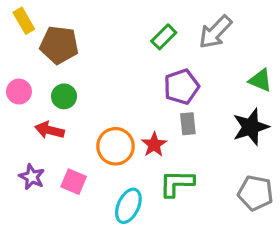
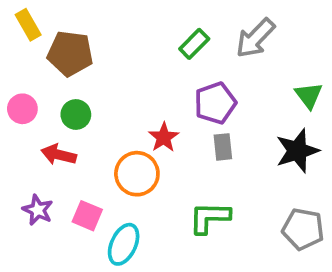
green triangle: (260, 80) -> (309, 95), turned 30
red star: (154, 145) -> (164, 137), moved
cyan ellipse: (128, 206) -> (124, 244), moved

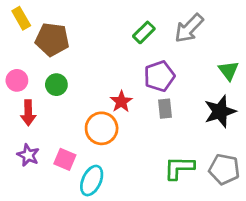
red arrow: (59, 155) -> (28, 113), moved, turned -105
green L-shape: (209, 218) -> (179, 168), moved

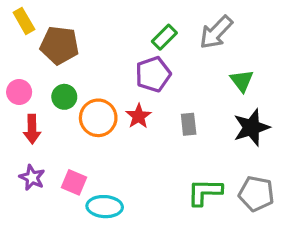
green triangle: (228, 71) -> (242, 81), moved
purple pentagon: (159, 76) -> (153, 74), moved
orange circle: (102, 128) -> (98, 118), moved
cyan ellipse: (92, 181) -> (105, 207), turned 68

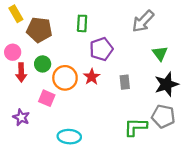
green rectangle: (164, 37) -> (82, 23), moved, turned -42
pink circle: (19, 92) -> (13, 52), moved
red arrow: (32, 129) -> (21, 73), moved
pink square: (74, 182) -> (47, 98), moved
gray pentagon: (256, 194) -> (163, 116), moved

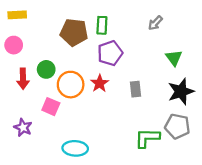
yellow rectangle: (16, 14) -> (17, 15), turned -63
gray arrow: (143, 21) -> (155, 23), size x0.6
green rectangle: (82, 23) -> (102, 25), moved
brown pentagon: (39, 30) -> (74, 32), moved
pink circle: (13, 52) -> (14, 45), moved

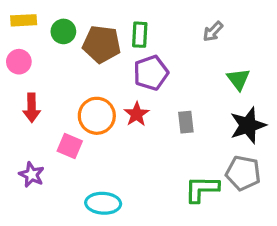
green circle: (46, 69) -> (63, 31), moved

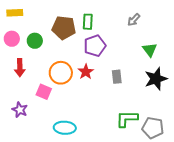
green circle: (63, 31) -> (35, 41), moved
gray pentagon: (243, 173) -> (153, 128), moved

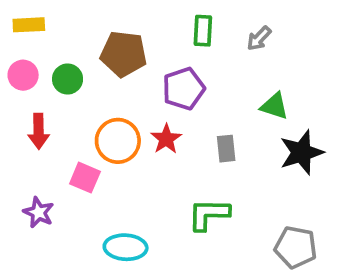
green rectangle: (88, 22) -> (203, 31), moved
green triangle: (150, 50) -> (274, 106), moved, turned -35
green L-shape: (127, 119) -> (209, 214), moved

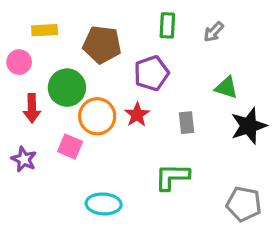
yellow rectangle: (29, 25) -> (45, 30), moved
green circle: (68, 79) -> (67, 88), moved, size x1.5
purple star: (39, 212) -> (24, 159), moved

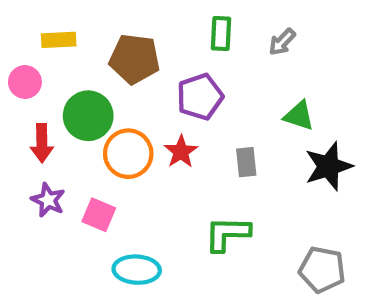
pink square: (70, 147) -> (99, 215), moved
purple star: (24, 159) -> (48, 200), moved

